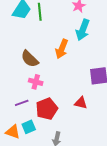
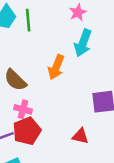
red pentagon: (47, 109) -> (27, 131), moved

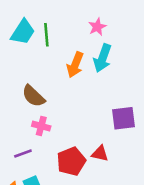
orange arrow: (56, 67) -> (75, 65), moved
red pentagon: (27, 131) -> (71, 161), moved

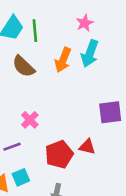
brown semicircle: (33, 96) -> (23, 66), moved
pink cross: (41, 126) -> (30, 120), turned 30

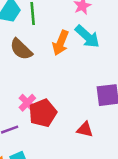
cyan arrow: (90, 54) -> (87, 36), turned -68
red pentagon: (59, 154) -> (43, 113), moved

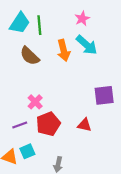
orange arrow: (61, 43) -> (64, 50), turned -35
red pentagon: (43, 113) -> (48, 124), moved

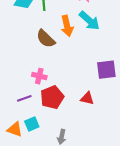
brown semicircle: (30, 56) -> (46, 39), moved
pink cross: (35, 102) -> (39, 76), turned -32

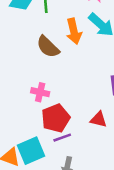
purple line: (24, 98) -> (62, 138), moved
cyan square: (32, 124) -> (31, 151), size x1.5

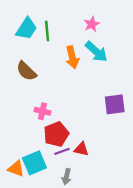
brown semicircle: (48, 47) -> (26, 71), moved
red triangle: (98, 119) -> (81, 149), moved

